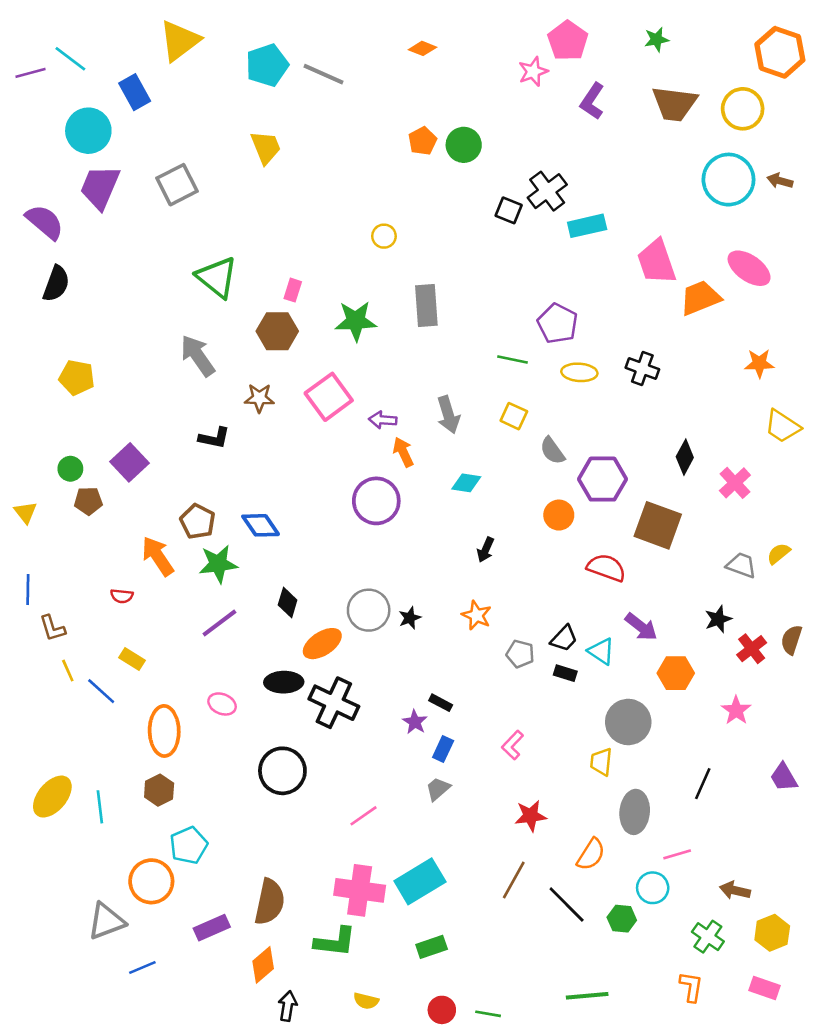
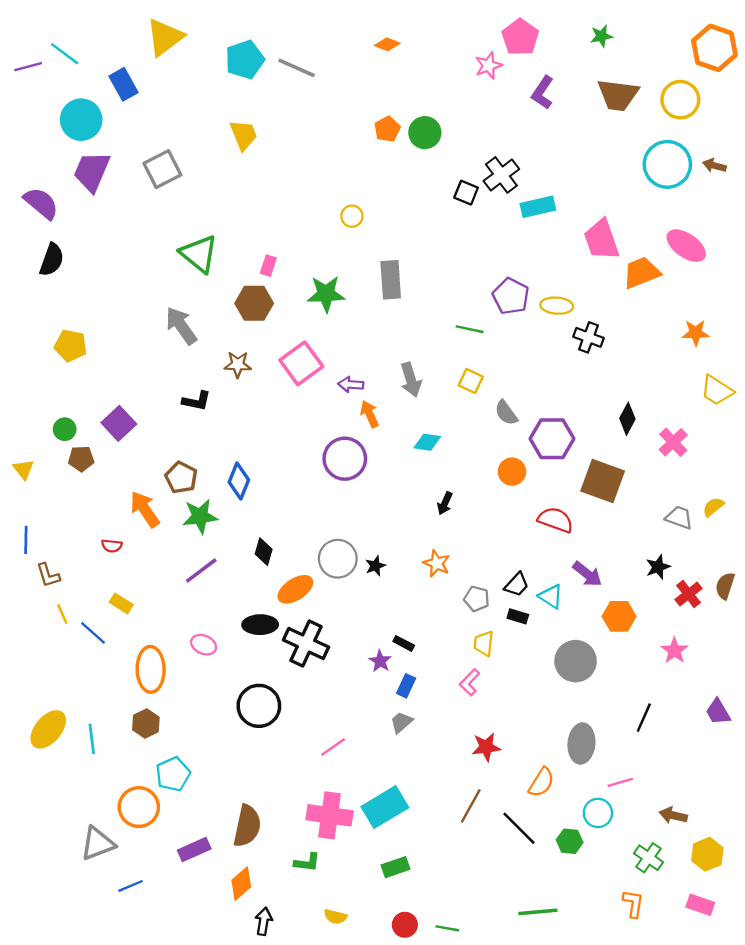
yellow ellipse: (579, 372) -> (557, 306), moved
blue diamond: (261, 525) -> (239, 481), turned 57
yellow trapezoid: (601, 762) -> (484, 643), moved
green L-shape: (335, 942) -> (307, 862), size x0.7

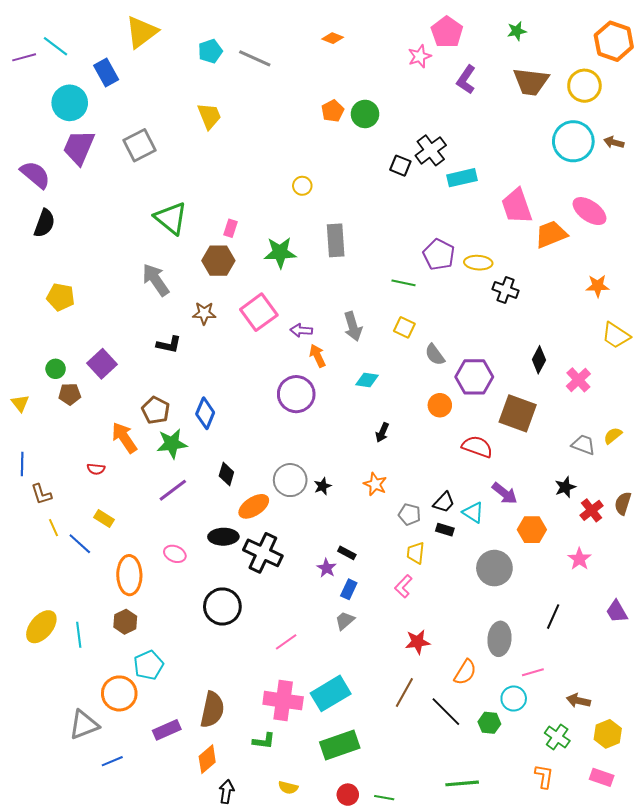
cyan pentagon: (245, 60) -> (210, 51), size x0.7
green rectangle: (395, 867) -> (340, 745), size x1.6

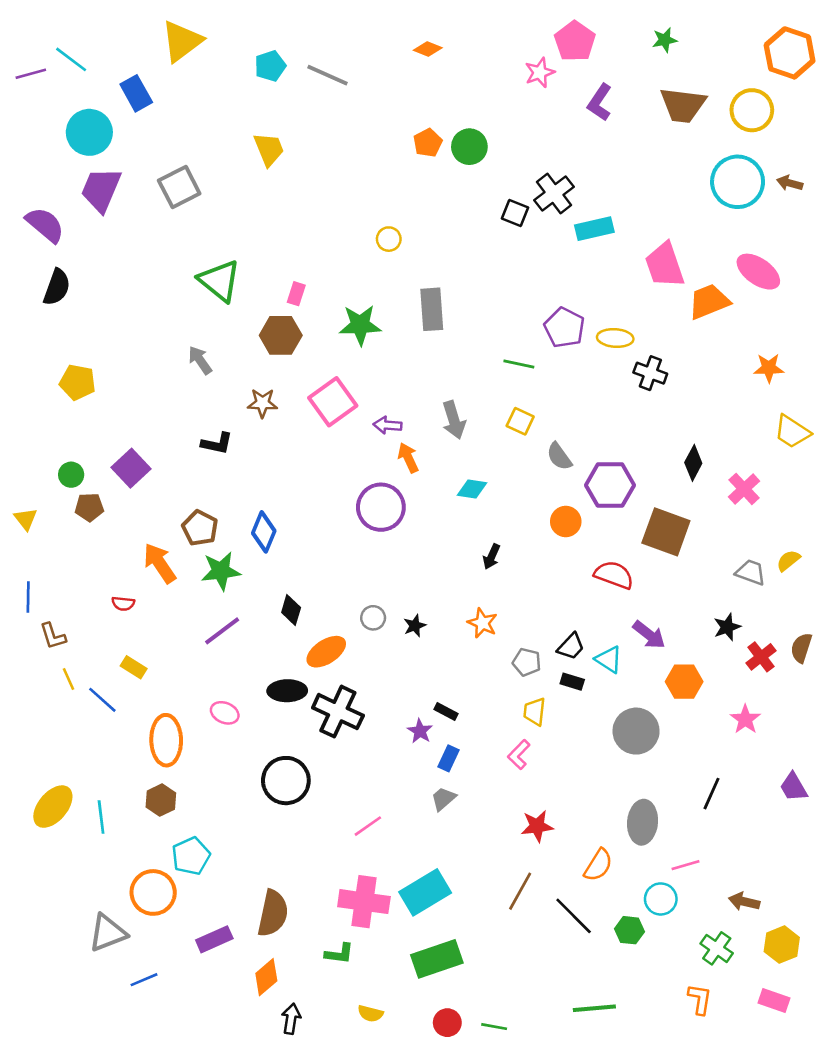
gray arrow: (156, 280) -> (200, 360), size x0.7
gray circle: (290, 480) -> (373, 618), size x0.6

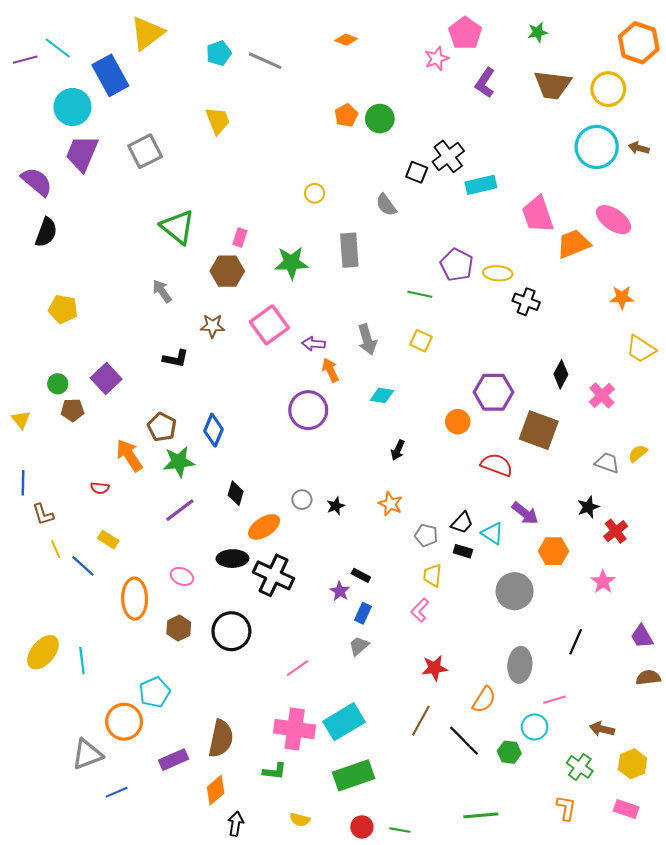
blue rectangle: (136, 93) -> (110, 75), size x1.4
gray semicircle: (559, 456) -> (386, 205), moved
brown semicircle: (801, 648) -> (648, 677), moved, turned 65
brown hexagon: (161, 800) -> (179, 628), moved

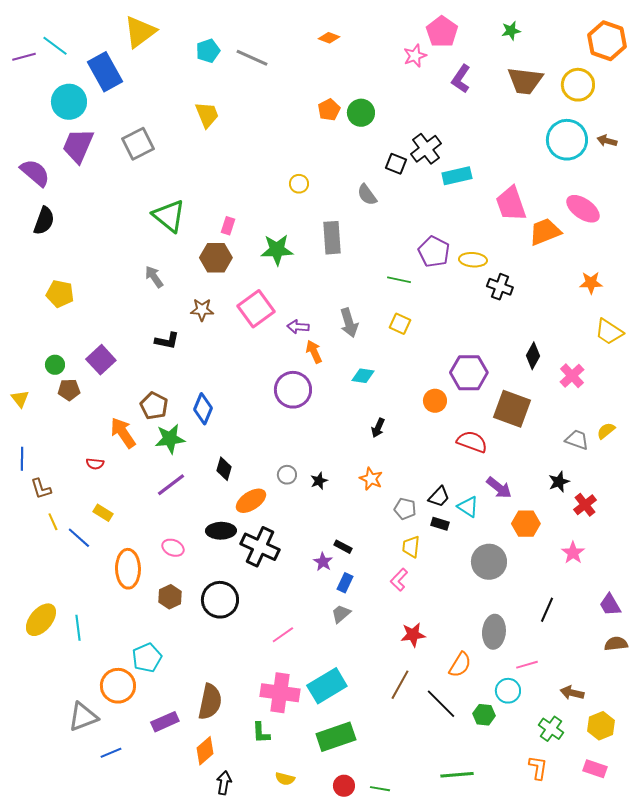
green L-shape: (275, 771) -> (261, 733), turned 80

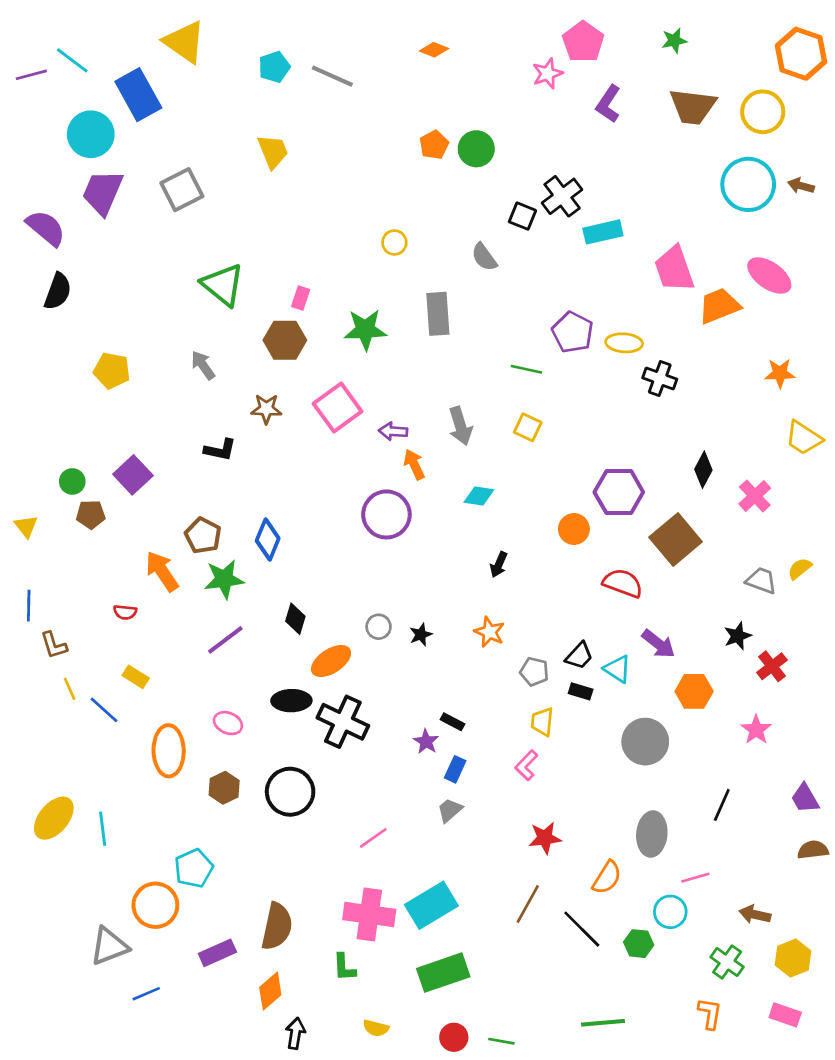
yellow triangle: (140, 32) -> (184, 42), turned -48
yellow pentagon: (60, 294) -> (112, 371), moved
brown square: (512, 409) -> (676, 540), turned 30

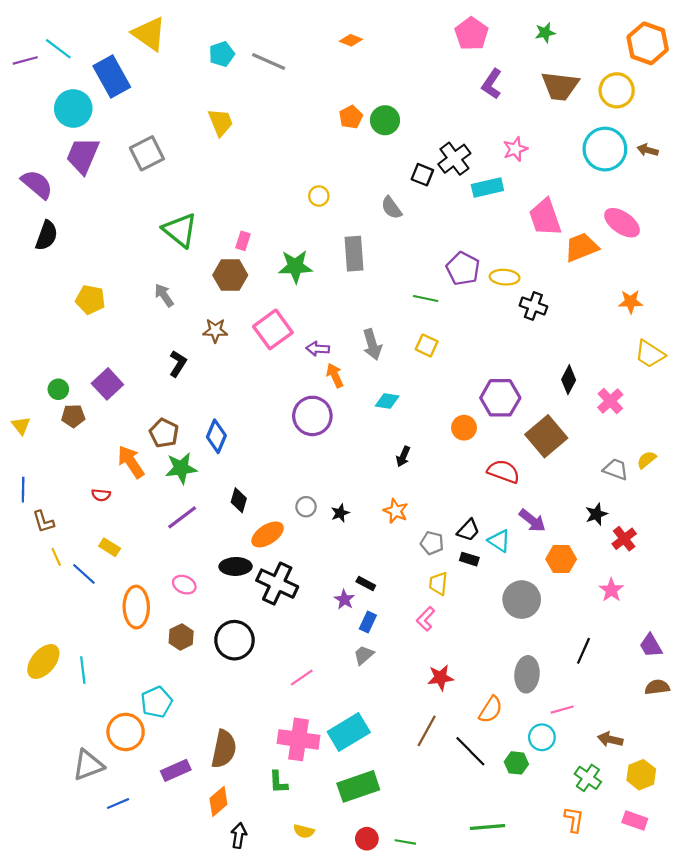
pink star: (548, 74) -> (515, 149), moved
black L-shape: (220, 450) -> (178, 364), turned -70

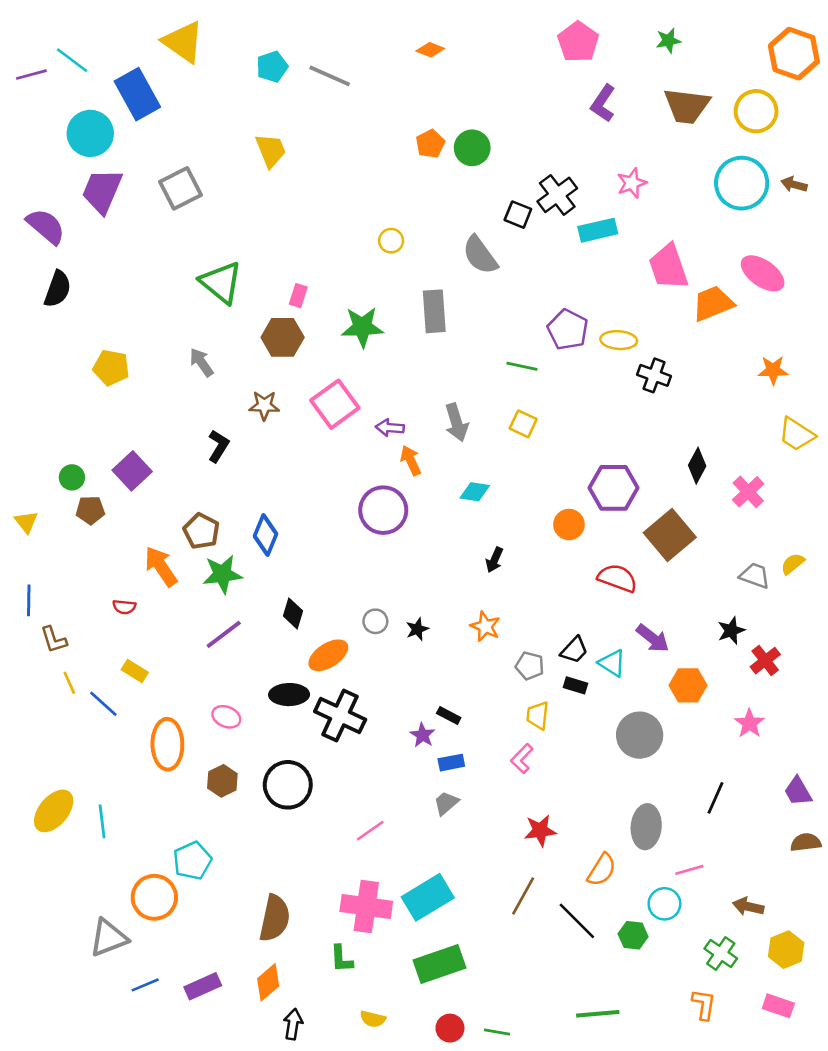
gray semicircle: (391, 208) -> (480, 255), size x1.4
blue rectangle: (368, 622) -> (451, 763), turned 54
purple rectangle: (176, 770) -> (203, 986), moved

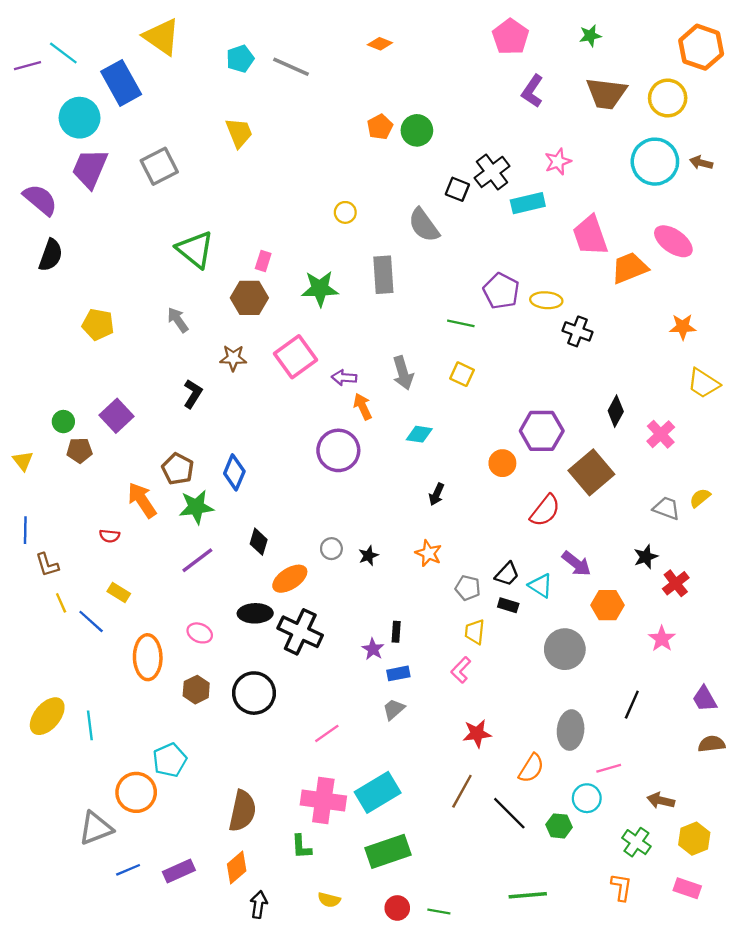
red semicircle: (617, 578) -> (545, 510), turned 108
black rectangle: (449, 715) -> (396, 632), turned 66

